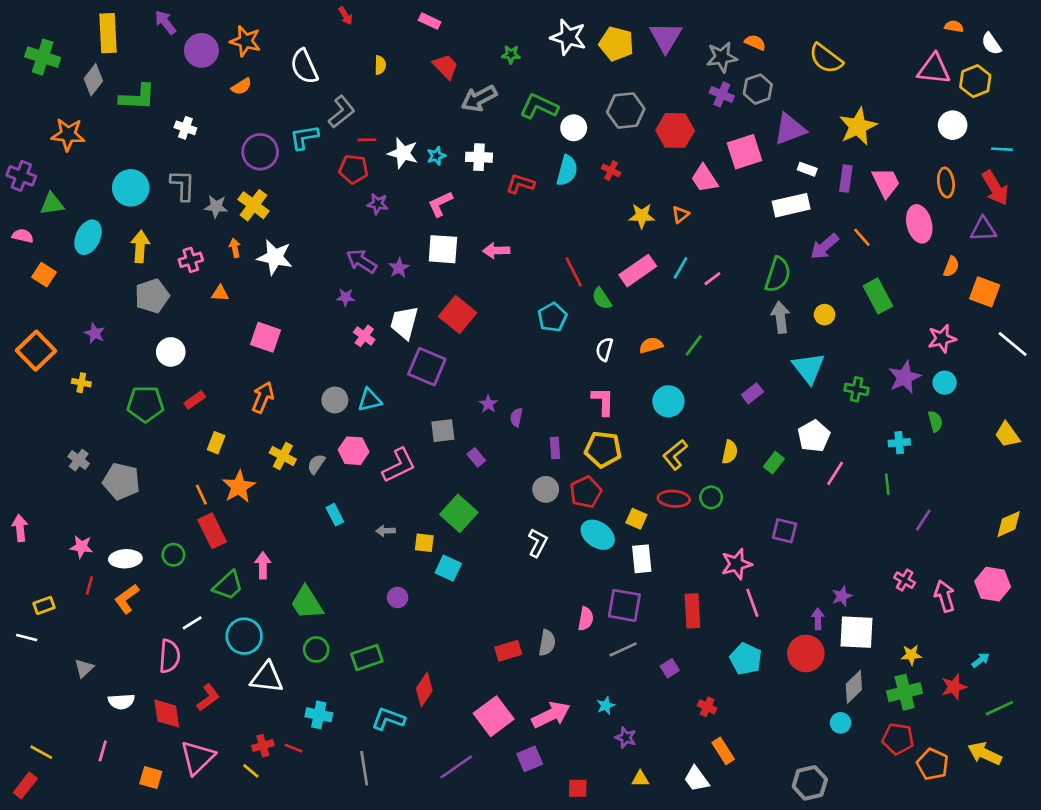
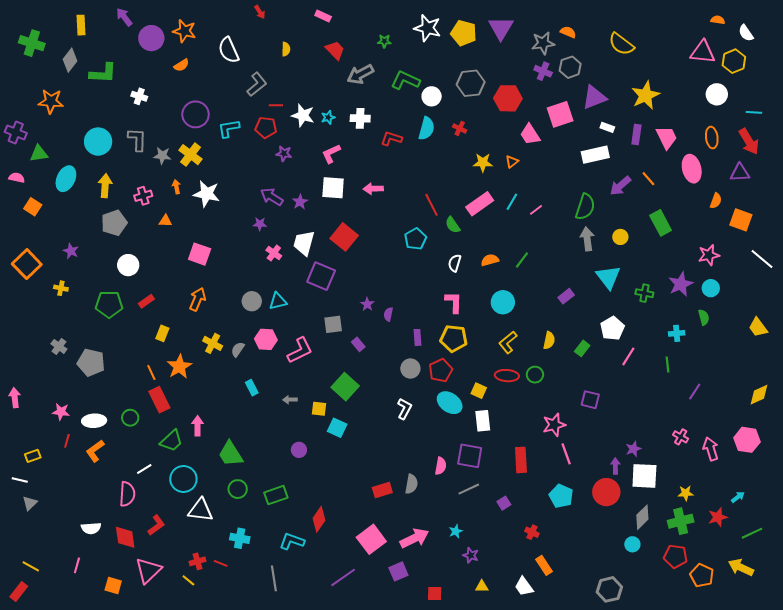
yellow rectangle: (108, 33) -> (81, 25), size x0.7
cyan L-shape: (304, 137) -> (229, 128), moved
gray triangle: (84, 668) -> (30, 503), moved

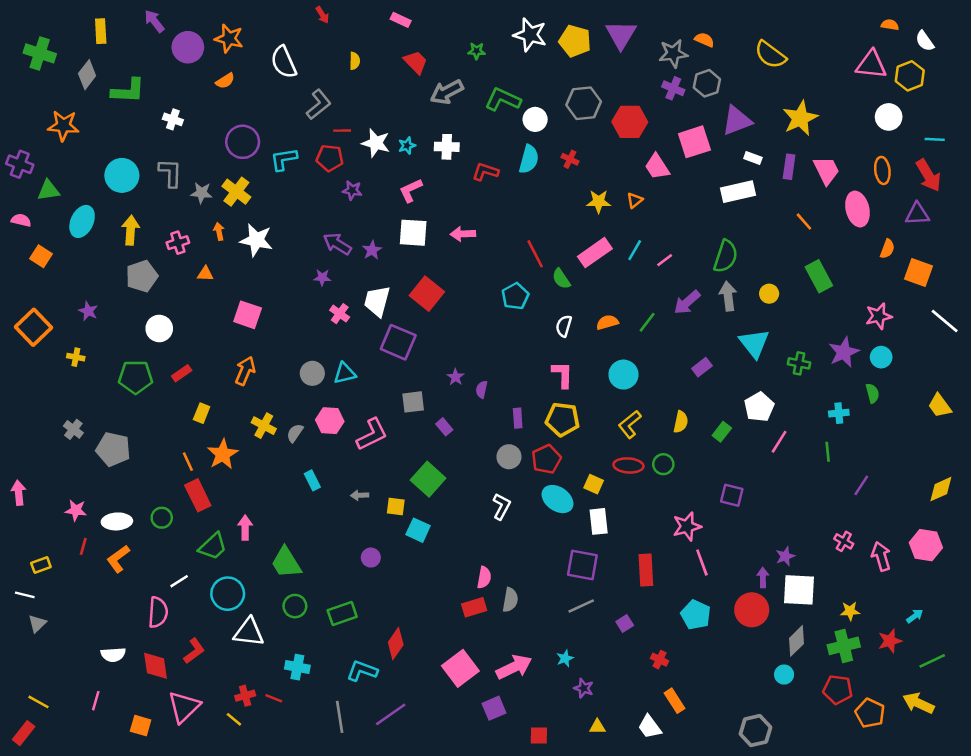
purple arrow: (620, 186) -> (687, 302), moved
pink semicircle: (441, 466) -> (484, 577), moved
purple line: (343, 577) -> (391, 714), moved

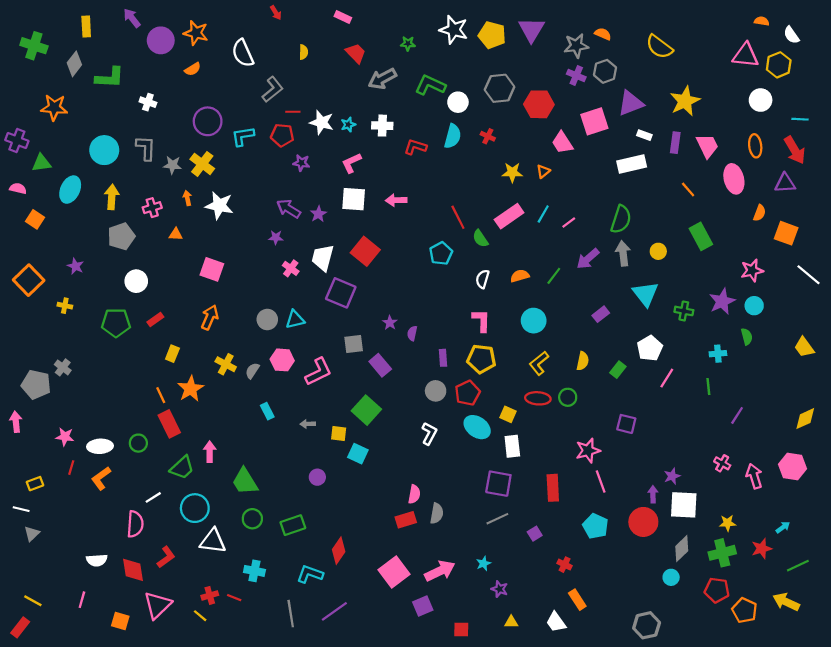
purple rectangle: (444, 427) -> (380, 365), size x1.5
gray pentagon: (113, 449) -> (36, 384), moved

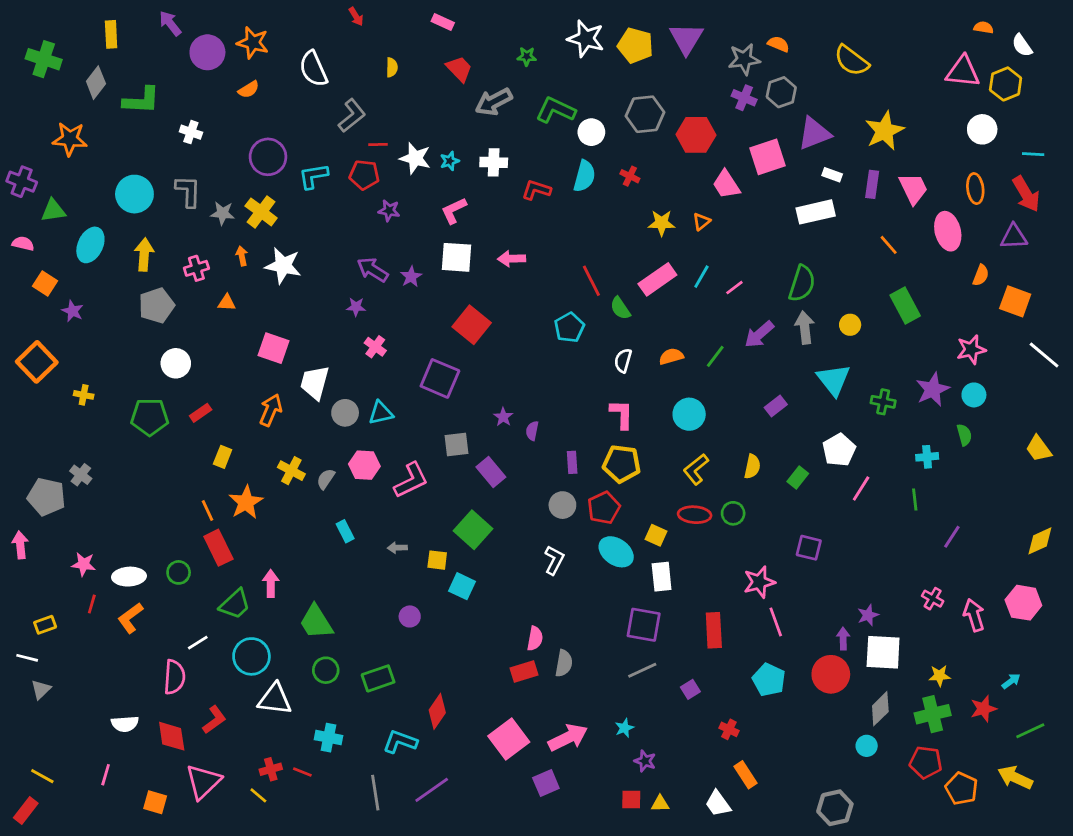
white trapezoid: (323, 258) -> (315, 383), moved
purple star: (75, 266) -> (73, 311), moved
red square: (461, 630) -> (631, 800), moved

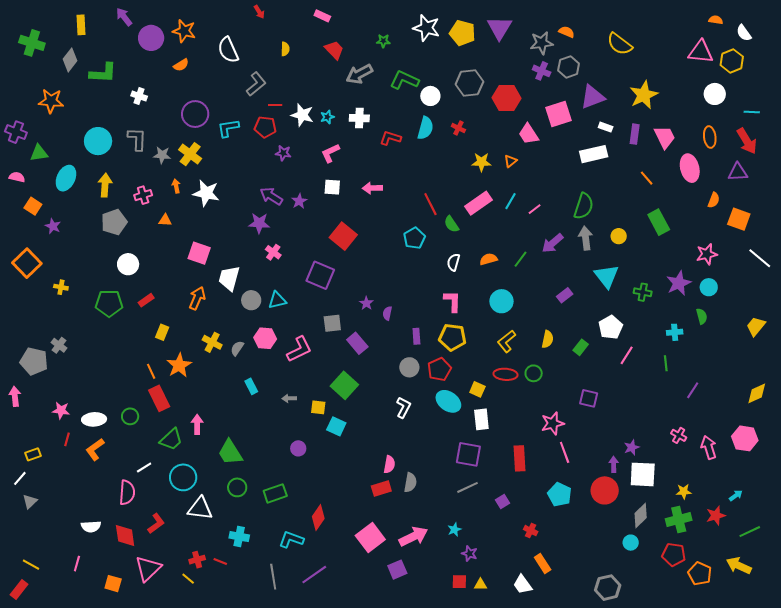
white square: (456, 257) -> (332, 187), size x0.7
purple star: (356, 307) -> (259, 223), size x1.5
yellow trapezoid: (1039, 449) -> (756, 326), turned 75
white line: (27, 658) -> (20, 478), turned -63

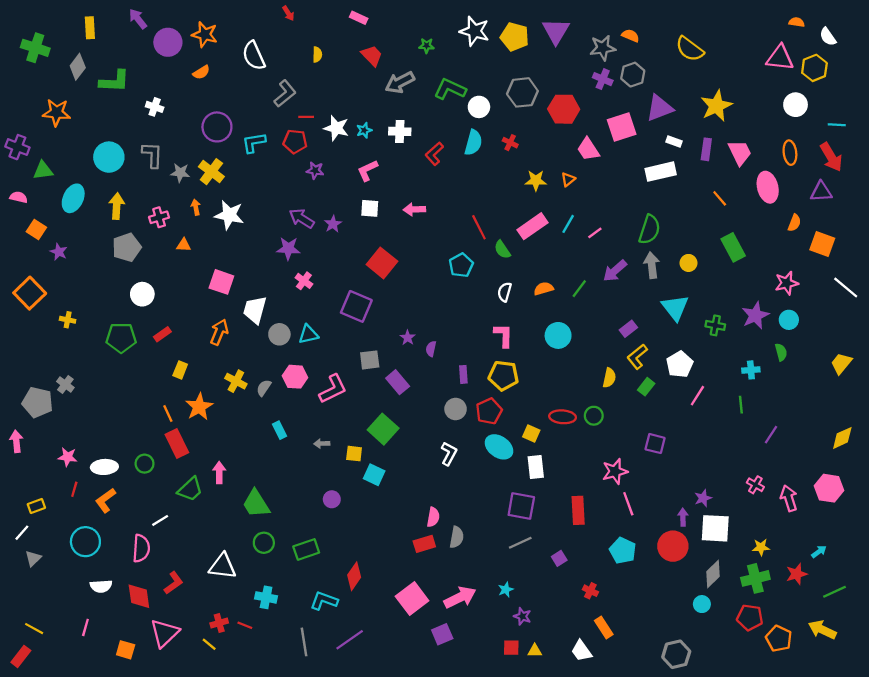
red L-shape: (390, 138) -> (434, 154), turned -60
yellow L-shape: (506, 341) -> (637, 357), moved
cyan circle: (183, 477) -> (85, 542), moved

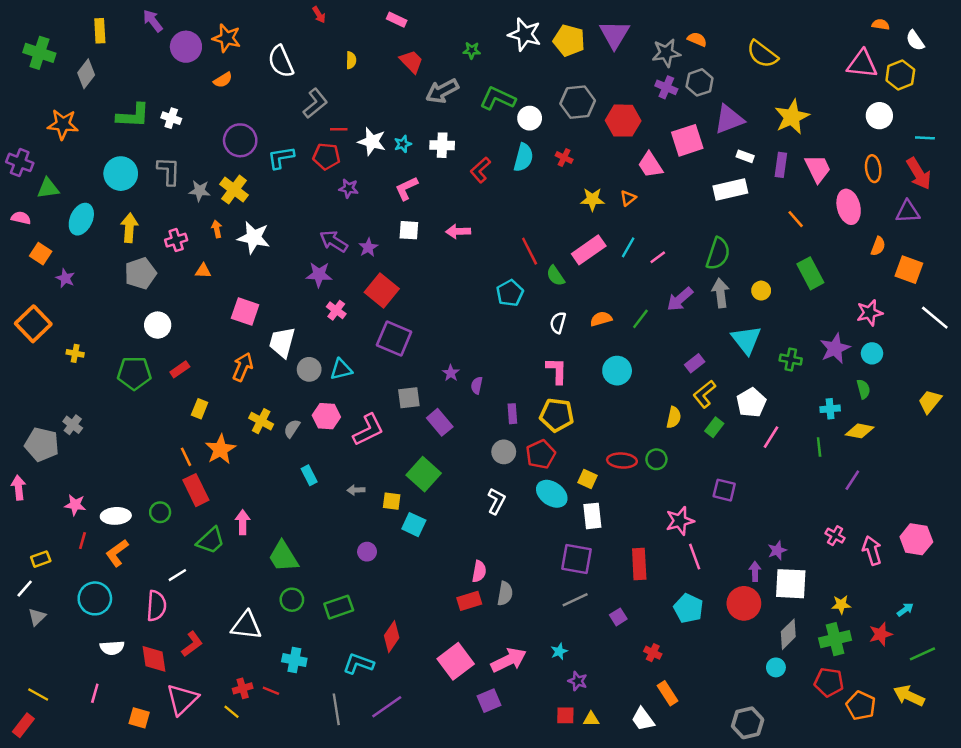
green L-shape: (114, 81) -> (133, 116), moved
red square: (382, 263) -> (382, 291), moved
yellow diamond: (842, 438) -> (860, 431), moved, turned 35

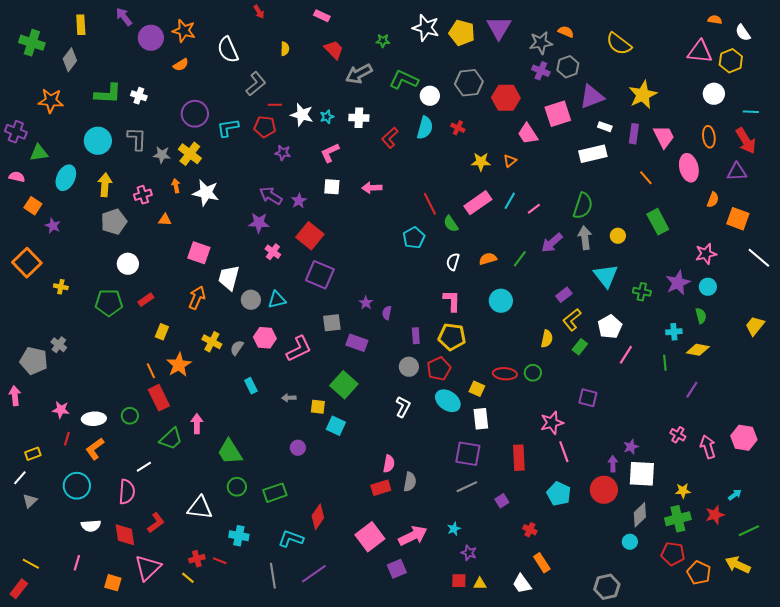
purple rectangle: (440, 422) -> (357, 343), turned -30

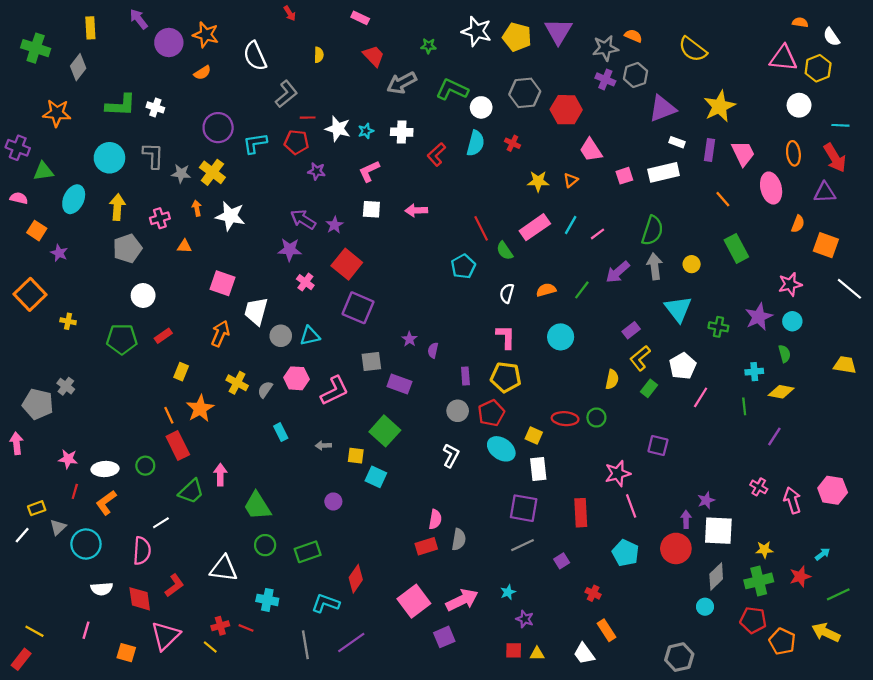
pink square: (558, 114) -> (624, 176), moved, size x0.6
yellow trapezoid: (755, 326) -> (845, 365), turned 60
gray triangle: (30, 501) -> (58, 527), moved

